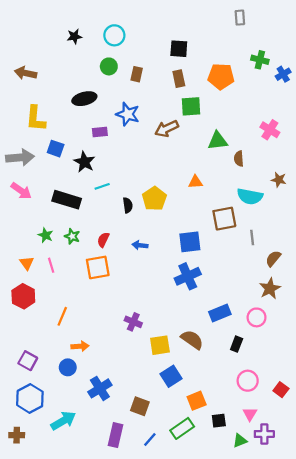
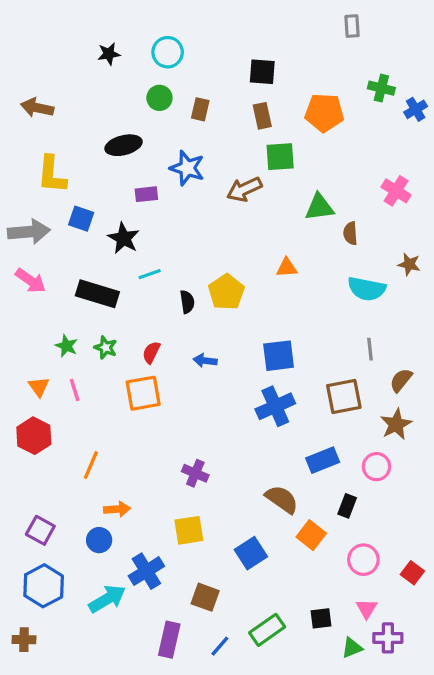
brown square: (224, 219) -> (344, 396), moved
yellow square: (160, 345) -> (189, 530), moved
orange square: (197, 401) -> (311, 535), moved, turned -30
cyan arrow: (63, 421) -> (107, 599), moved

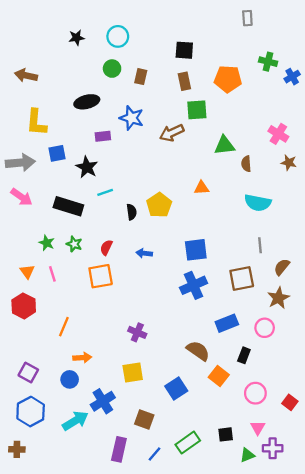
blue square: (81, 219) -> (57, 153), turned -30
brown star: (409, 264) -> (289, 163), moved

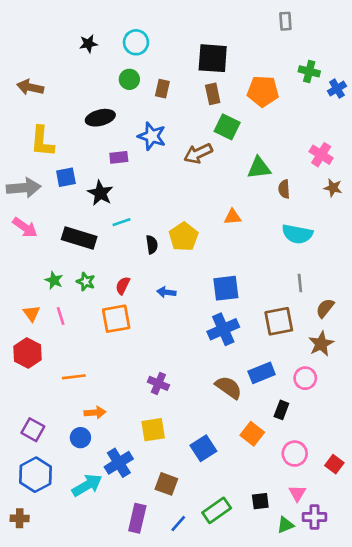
black square: (184, 50) -> (213, 58), size x1.4
green square: (197, 110) -> (227, 127), turned 30
orange line: (64, 327) -> (74, 377), turned 60
brown semicircle: (198, 351) -> (229, 387), moved

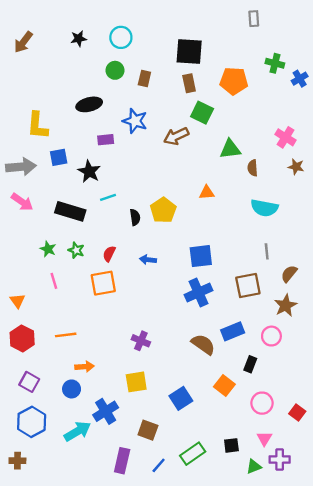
brown arrow: (30, 87) -> (23, 42), moved, turned -65
orange triangle: (32, 313) -> (17, 301), moved
red hexagon: (28, 353) -> (22, 338), moved

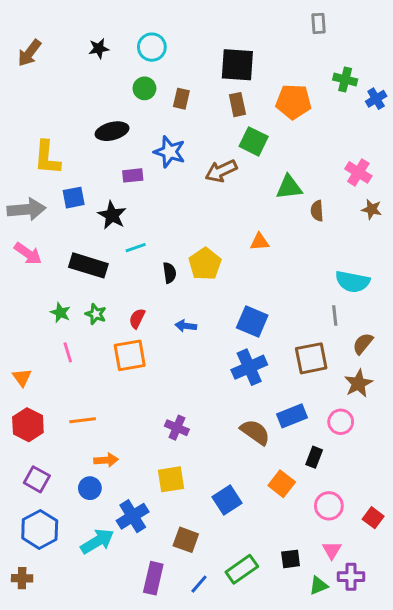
cyan semicircle: (264, 208) -> (352, 282), moved
blue square: (201, 256) -> (252, 321), turned 30

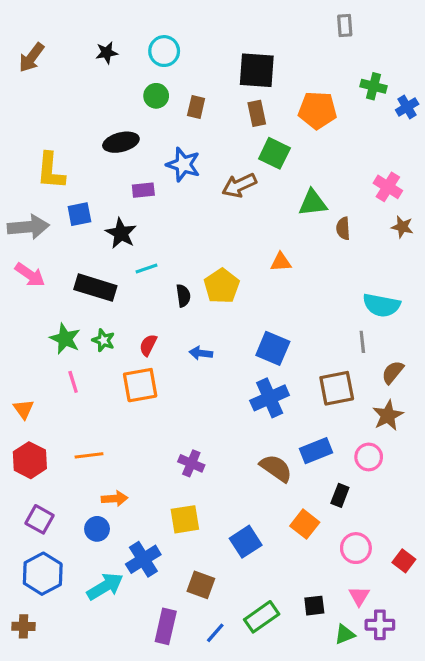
green star: (60, 313) -> (65, 339), size x1.4

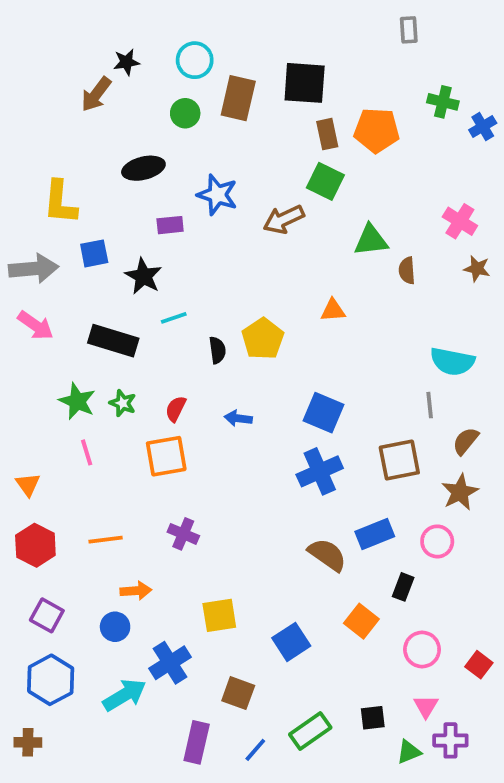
brown arrow: (31, 57) -> (96, 94), moved
brown rectangle: (196, 107) -> (238, 98), moved, size x1.6
brown rectangle: (257, 113) -> (327, 134), moved
purple cross: (191, 463) -> (183, 534), moved

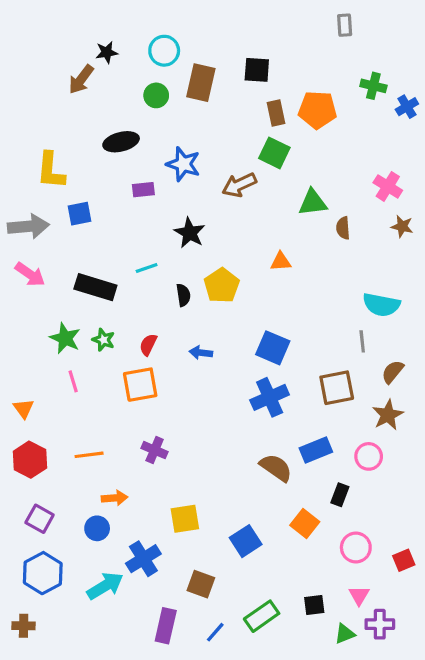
black square: (305, 83) -> (257, 70), size x0.7
black star: (143, 276) -> (190, 233), moved
red square: (479, 665) -> (404, 560), turned 30

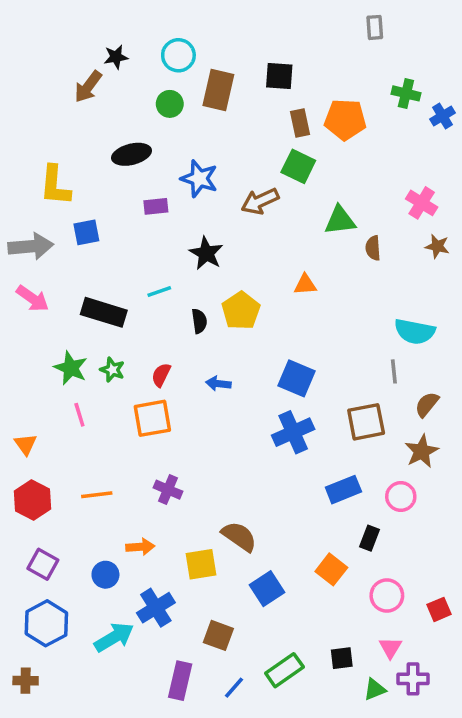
brown semicircle: (276, 468) -> (239, 536), moved
orange arrow: (115, 498) -> (140, 547), moved

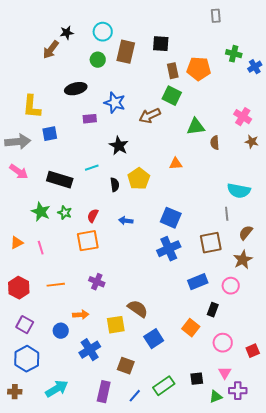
pink line: (79, 415) -> (41, 248), moved
orange triangle: (26, 444) -> (17, 243), moved, turned 40
cyan arrow: (114, 637) -> (57, 389), moved

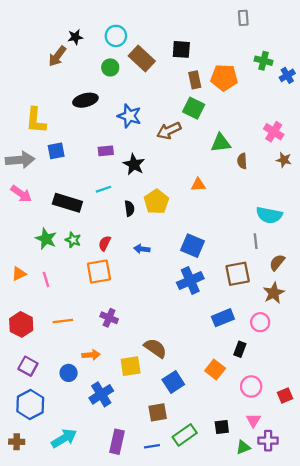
brown rectangle: (126, 52) -> (142, 58), turned -60
purple rectangle: (90, 119) -> (106, 151), moved
brown square: (126, 366) -> (158, 412), moved, turned -30
blue line: (135, 396) -> (152, 446), turned 40

